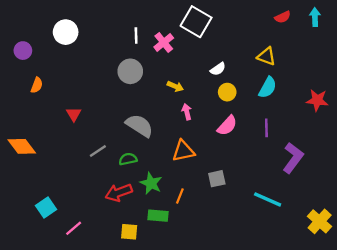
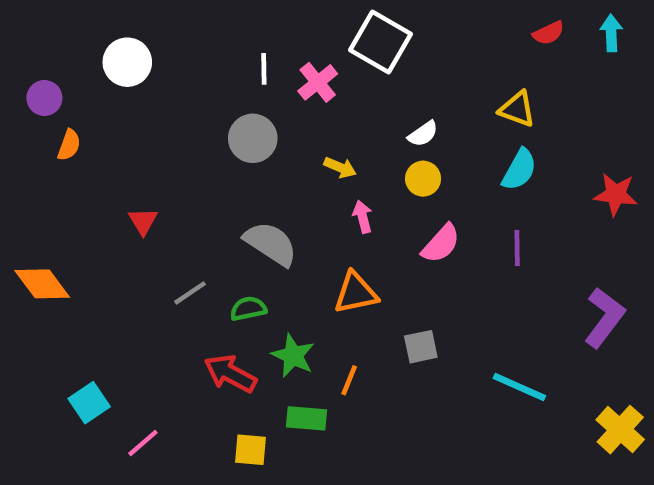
orange semicircle: (37, 85) -> (69, 145), moved
yellow circle: (227, 92) -> (423, 179), moved
purple L-shape: (293, 158) -> (604, 318), moved
red arrow: (119, 193) -> (230, 374), turned 48

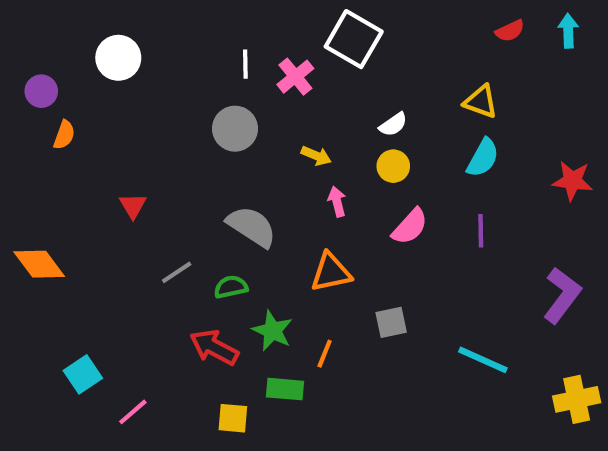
yellow cross: (620, 430) -> (577, 399), turned 36

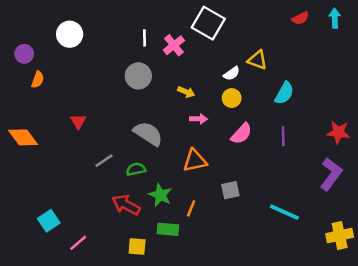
yellow triangle: (481, 102) -> (257, 60), moved
red star: (572, 181) -> (338, 132), moved
pink arrow: (337, 202) -> (198, 119), turned 105
orange diamond: (39, 264) -> (23, 137), moved

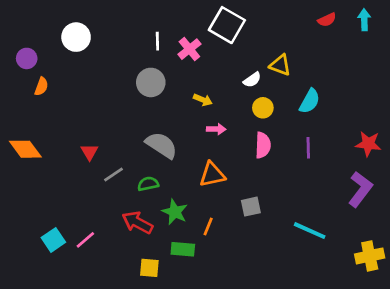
yellow circle: (232, 98) -> (263, 108), moved
red triangle: (78, 121) -> (89, 152), moved
pink semicircle: (241, 134) -> (263, 145), turned -40
pink line: (78, 243) -> (85, 240), moved

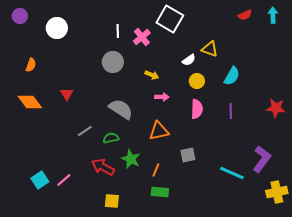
purple circle: (27, 58) -> (20, 16), moved
orange diamond: (25, 149) -> (30, 102), moved
red triangle: (89, 152) -> (67, 94), moved
purple L-shape: (360, 189) -> (262, 159), moved
green rectangle: (183, 249) -> (160, 192), moved

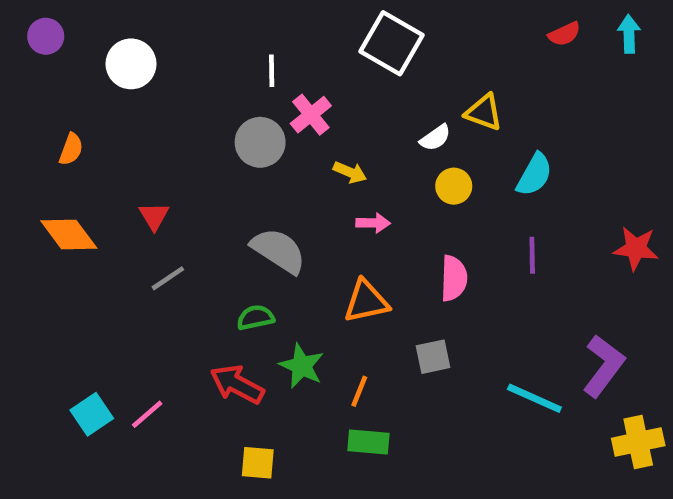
pink cross: (142, 37) -> (311, 115), moved
pink semicircle: (197, 109) -> (454, 278), moved
gray line: (85, 131) -> (168, 278), moved

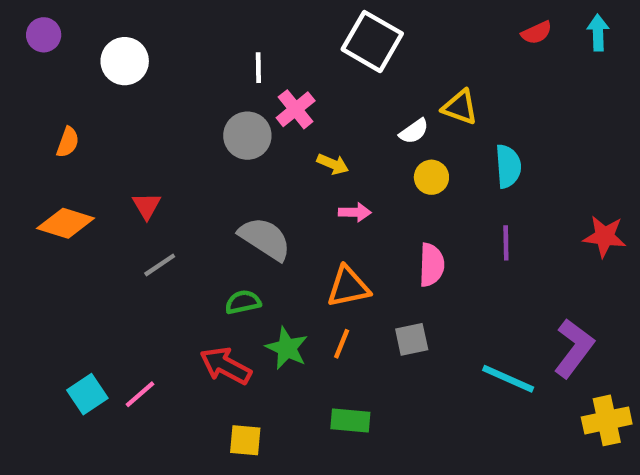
cyan semicircle: (534, 175) -> (508, 166), turned -33
orange diamond: (69, 235) -> (66, 223), turned -36
orange line: (359, 391) -> (342, 344), moved

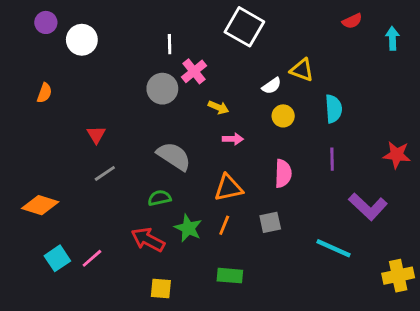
cyan arrow: (598, 33) -> (392, 38), moved
purple circle: (44, 35) -> (46, 22), moved
orange diamond: (66, 223) -> (40, 205), moved
purple L-shape: (574, 348) -> (368, 207), moved, turned 96

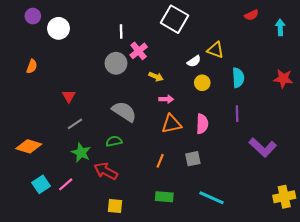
red star: (397, 155) -> (283, 79), moved
orange triangle: (228, 188) -> (171, 124), moved
green star: (188, 228) -> (81, 153), moved
cyan line: (333, 248) -> (211, 198), moved

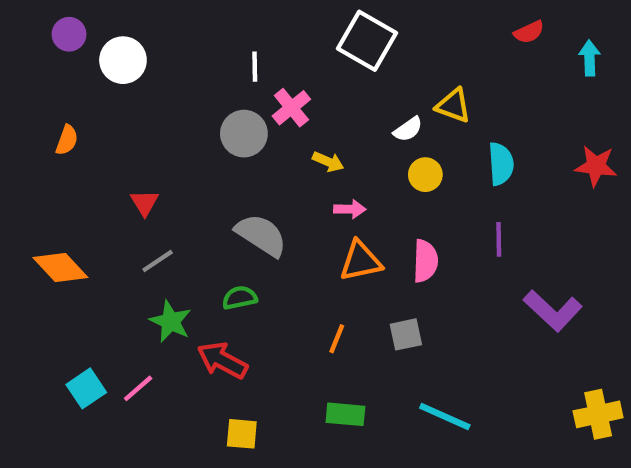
orange diamond: (29, 146) -> (60, 267), moved, turned 30

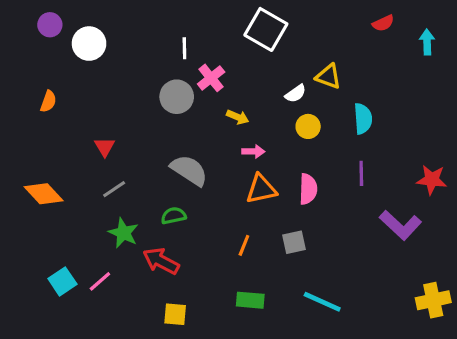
red star: (596, 166) -> (432, 180), moved

